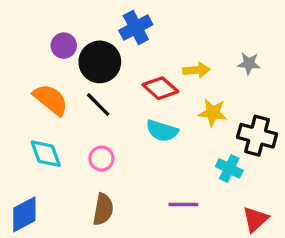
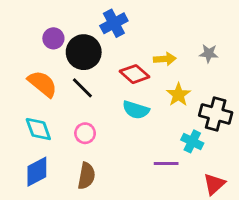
yellow star: (213, 113) -> (178, 95), turned 30
purple line: (183, 204) -> (166, 163), moved
blue diamond: (24, 214) -> (37, 172), moved

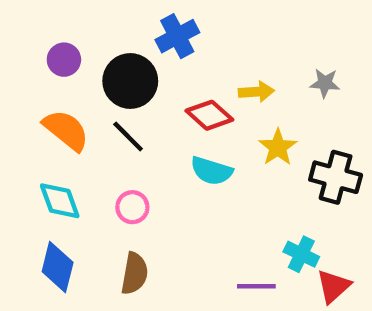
purple circle: (53, 38) -> (64, 60), moved
cyan cross: (192, 141) -> (301, 254), moved
purple line: (166, 163) -> (256, 286), moved
blue diamond: (37, 172) -> (58, 267), turned -48

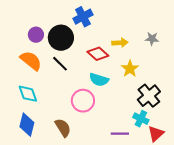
purple circle: (64, 60) -> (36, 35), moved
black cross: (336, 177) -> (149, 96), moved, turned 35
pink circle: (132, 207) -> (83, 101), moved, size x1.5
brown semicircle: (135, 273) -> (63, 128), turned -42

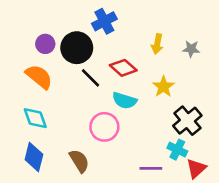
yellow arrow: (120, 43) -> (157, 44), moved, turned 105
black line: (60, 64) -> (91, 78), moved

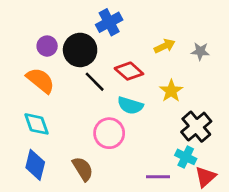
yellow arrow: (157, 44) -> (165, 46), turned -126

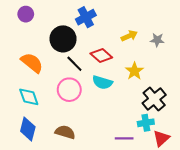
purple circle: (47, 46) -> (26, 14), moved
pink circle: (109, 133) -> (69, 90), moved
cyan cross: (186, 157) -> (146, 123), turned -35
brown semicircle: (83, 169) -> (65, 132), turned -42

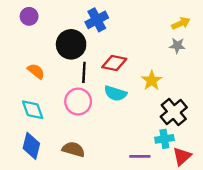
yellow arrow: (129, 36) -> (181, 23), moved
red diamond: (101, 55) -> (114, 63), turned -30
orange semicircle: (32, 63) -> (36, 71), size x0.7
black line: (74, 64) -> (84, 72), turned 48

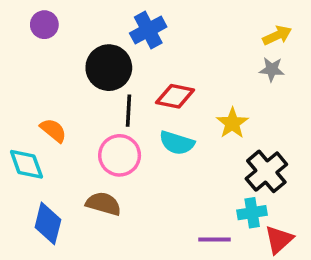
orange semicircle: (36, 71) -> (53, 130), moved
cyan diamond: (33, 110) -> (26, 164), moved
brown semicircle: (73, 149) -> (103, 204), moved

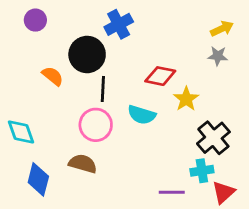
red diamond: (175, 96) -> (160, 76), moved
orange semicircle: (53, 130) -> (53, 76), moved

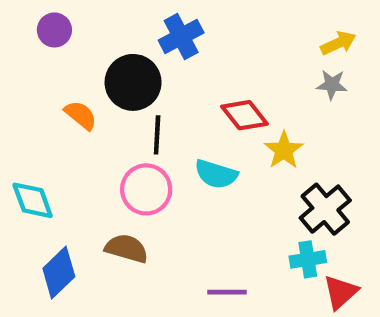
red diamond: (160, 76) -> (244, 115), turned 40
blue diamond: (38, 179) -> (59, 272), turned 32
purple line: (172, 192) -> (227, 292), moved

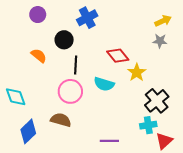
purple circle: (54, 30) -> (38, 15), moved
black circle: (133, 82) -> (64, 40), size x0.7

